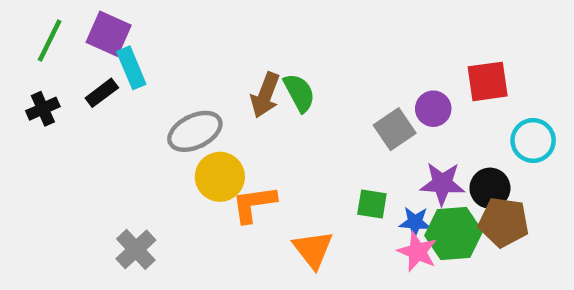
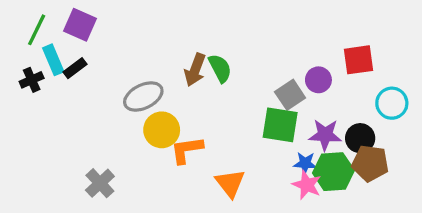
cyan rectangle: (131, 68) -> (53, 60), moved
green square: (372, 204) -> (280, 125), moved, size x1.6

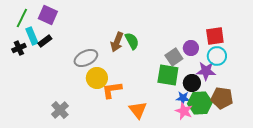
cyan circle: (392, 103) -> (217, 56), moved
purple star: (325, 135) -> (206, 71), moved
black circle: (360, 138) -> (192, 83), moved

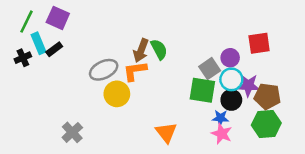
cyan circle: (217, 56) -> (231, 79), moved
orange L-shape: (112, 90) -> (135, 71), moved
brown pentagon: (222, 98) -> (267, 96), moved
green hexagon: (200, 103) -> (266, 124), moved

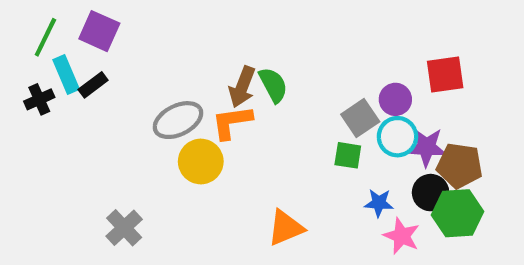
green square: (202, 90) -> (348, 155), size x0.6
black circle: (231, 100) -> (431, 193), moved
orange triangle: (166, 132) -> (286, 228), turned 45
pink star: (222, 134) -> (402, 236), moved

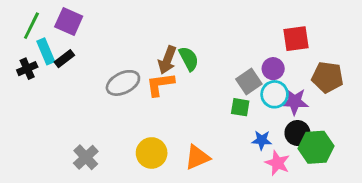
red square: (445, 75) -> (296, 39), moved
yellow circle: (201, 161) -> (152, 153), moved
brown pentagon: (460, 166) -> (327, 77), moved

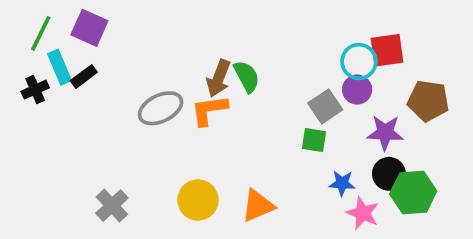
cyan circle: (275, 94) -> (359, 61), moved

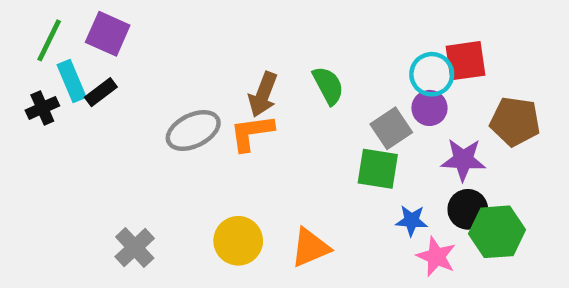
green semicircle: (247, 76) -> (328, 85), moved
green square: (314, 140) -> (378, 169), size x1.4

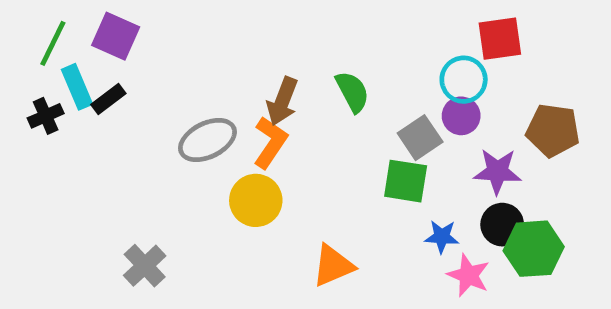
red square: (466, 61) -> (500, 39), moved
orange L-shape: (252, 133) -> (270, 142), turned 132
yellow circle: (238, 241) -> (256, 200), moved

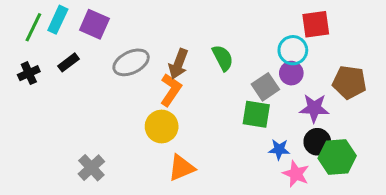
purple square: (116, 36) -> (94, 24), moved
cyan rectangle: (77, 87) -> (58, 20), moved, turned 48
gray ellipse: (207, 140) -> (131, 62), moved
orange triangle: (333, 266) -> (181, 168), moved

